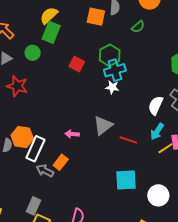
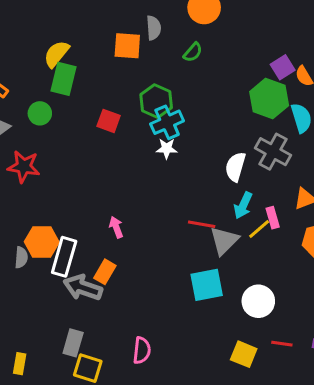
gray triangle: (103, 125) -> (224, 241), moved
pink arrow: (72, 134) -> (116, 227), turned 72
gray arrow: (45, 171) -> (83, 288), size x1.4

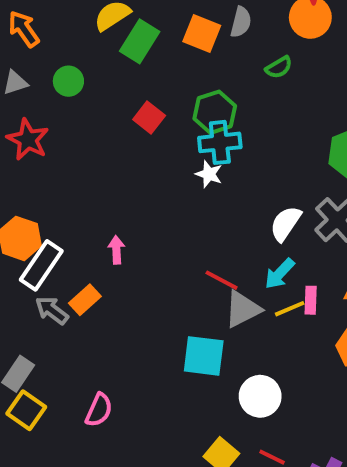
green rectangle: (64, 79) -> (140, 41), moved
gray arrow: (83, 288) -> (52, 310), size x0.7

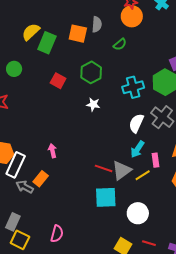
cyan cross: (220, 142) -> (133, 87), moved
red line: (222, 280) -> (104, 168), moved
yellow line: (290, 309) -> (143, 175), moved

